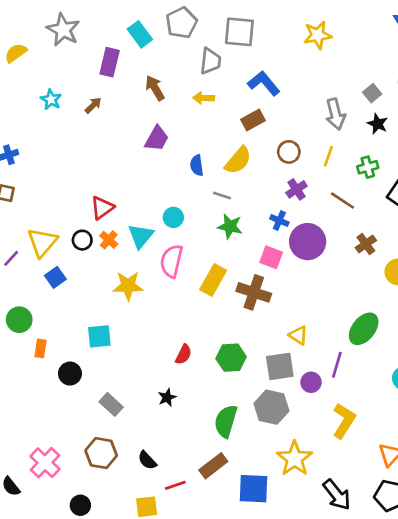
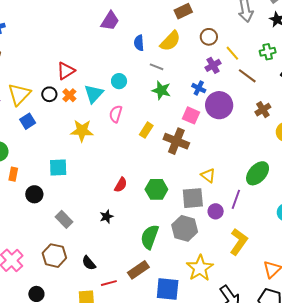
yellow line: (328, 156) -> (232, 53), moved, turned -63
pink semicircle: (172, 261) -> (116, 114), size x0.7
yellow rectangle: (213, 280) -> (146, 130), size x0.7

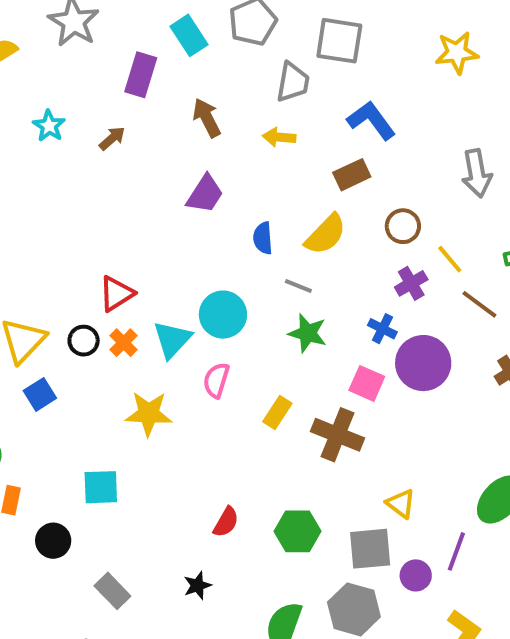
cyan circle: (119, 81) -> (223, 315), size x1.5

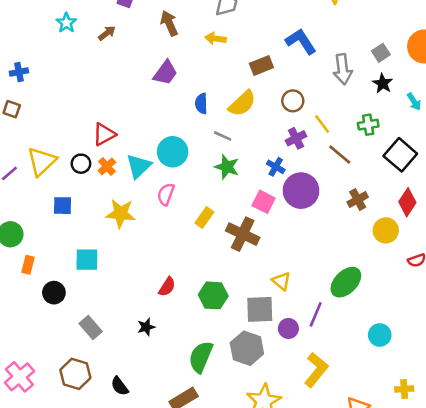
blue L-shape: (371, 120) -> (301, 41), moved
blue square: (40, 394) -> (62, 206), moved, turned 30

